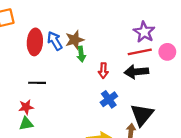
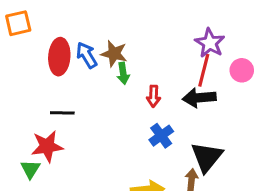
brown star: (75, 40) -> (114, 54), turned 30
red line: (140, 52) -> (204, 70), turned -65
red star: (26, 107) -> (47, 146), size x1.5
green triangle: (26, 124) -> (30, 169), moved, turned -48

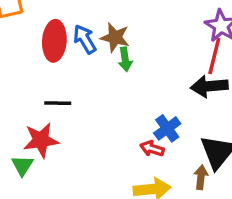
red arrow: (154, 96) -> (152, 149), moved, turned 105

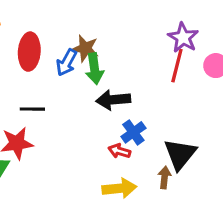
blue arrow: (85, 39) -> (67, 62), moved, turned -120
green arrow: (125, 59) -> (95, 69), size x1.4
black arrow: (209, 86) -> (113, 100), moved

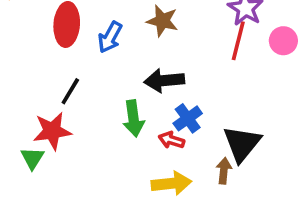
brown star: (85, 48) -> (162, 21), moved
green arrow: (95, 69) -> (134, 118), moved
black line: (32, 109) -> (70, 91), turned -60

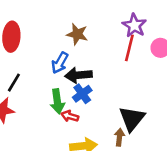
blue arrow: (110, 37) -> (60, 63), moved
blue cross: (188, 118) -> (82, 94), moved
red arrow: (171, 140) -> (70, 116), moved

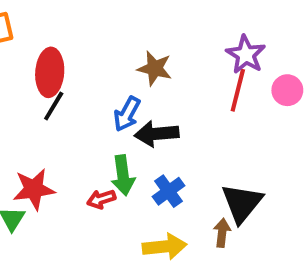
black line: (14, 83) -> (54, 106), moved
blue cross: (82, 94) -> (169, 191), moved
red arrow: (70, 116) -> (101, 199), moved, turned -35

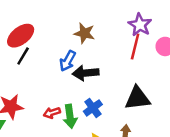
red ellipse: (50, 72) -> (21, 36), turned 48
green arrow: (123, 175) -> (70, 116), moved
black triangle: (242, 203) -> (137, 98), moved, turned 44

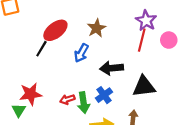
brown star: (84, 33) -> (96, 28), turned 30
red ellipse: (21, 36) -> (55, 30), moved
black arrow: (86, 73) -> (112, 68), moved

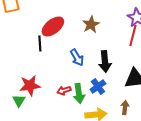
black line: (41, 49) -> (40, 44), turned -35
blue arrow: (81, 53) -> (77, 58), moved, turned -60
black arrow: (112, 68) -> (105, 62), turned -90

